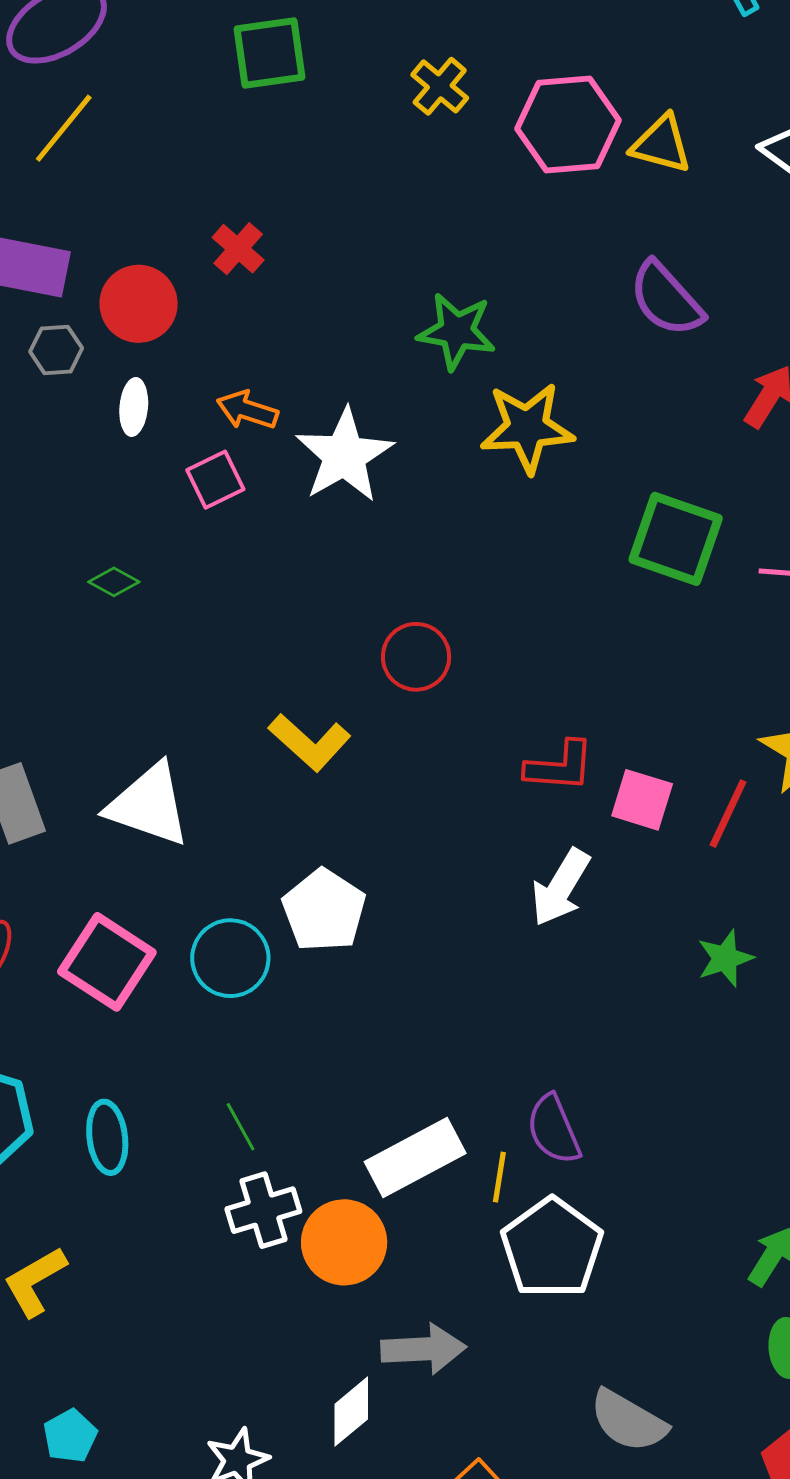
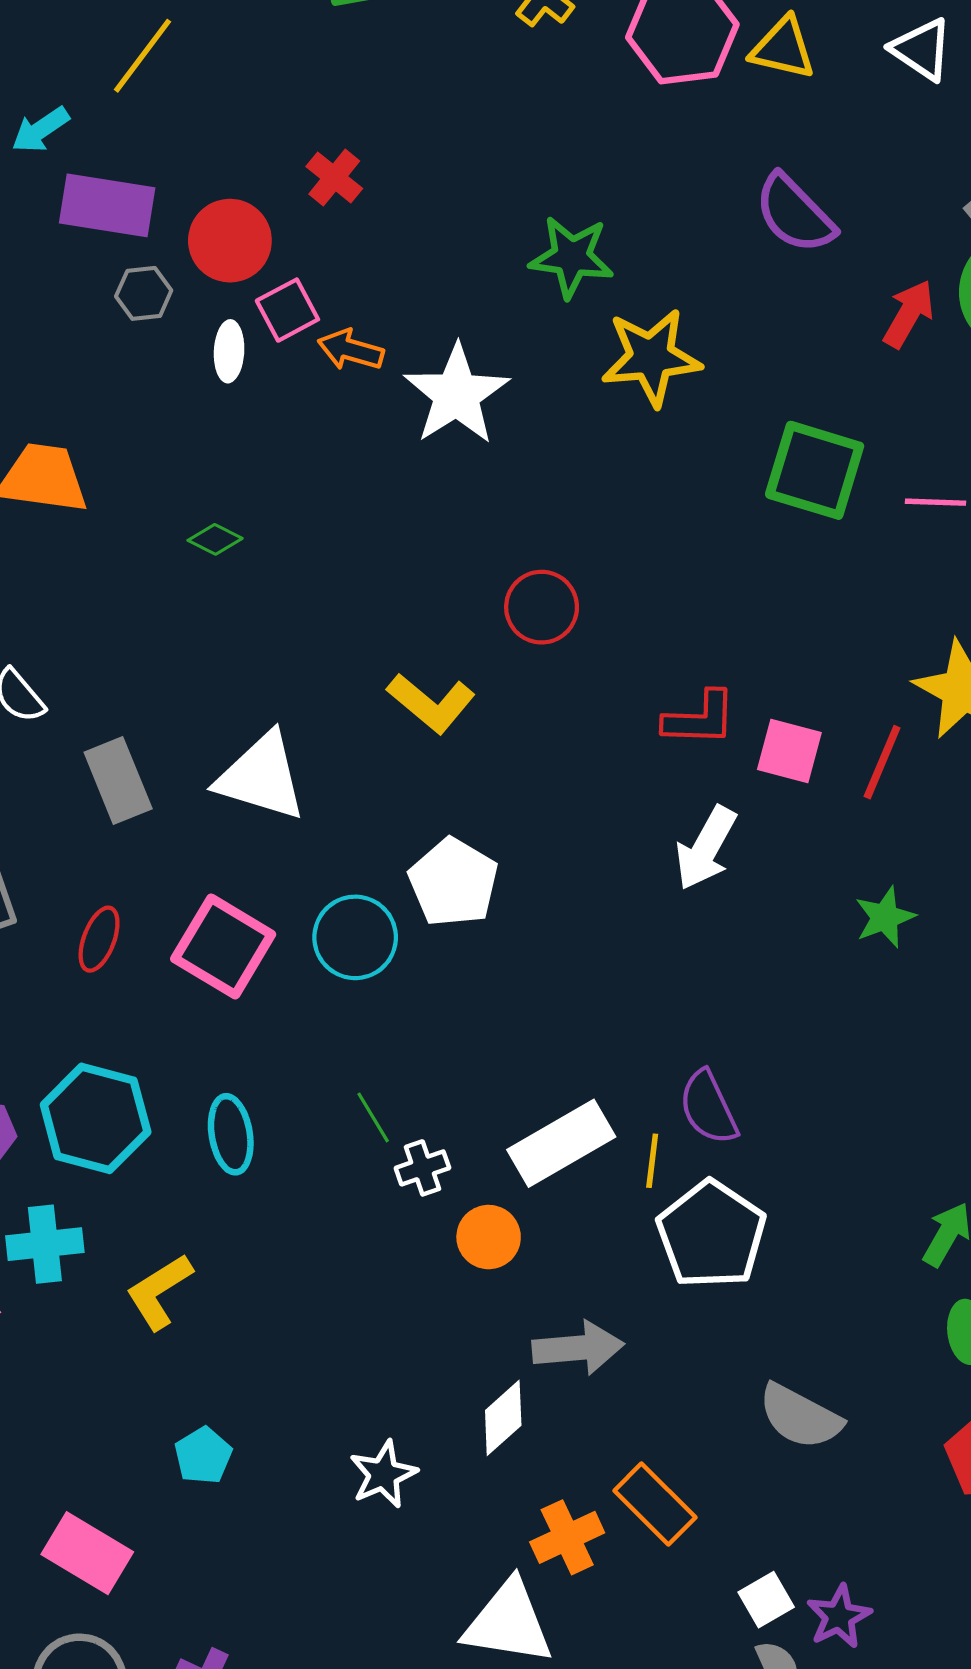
pink square: (215, 480) -> (287, 310), moved
white cross: (263, 1210) -> (422, 1168), moved, size x0.7
orange circle: (344, 1242) -> (489, 1237), size x0.7

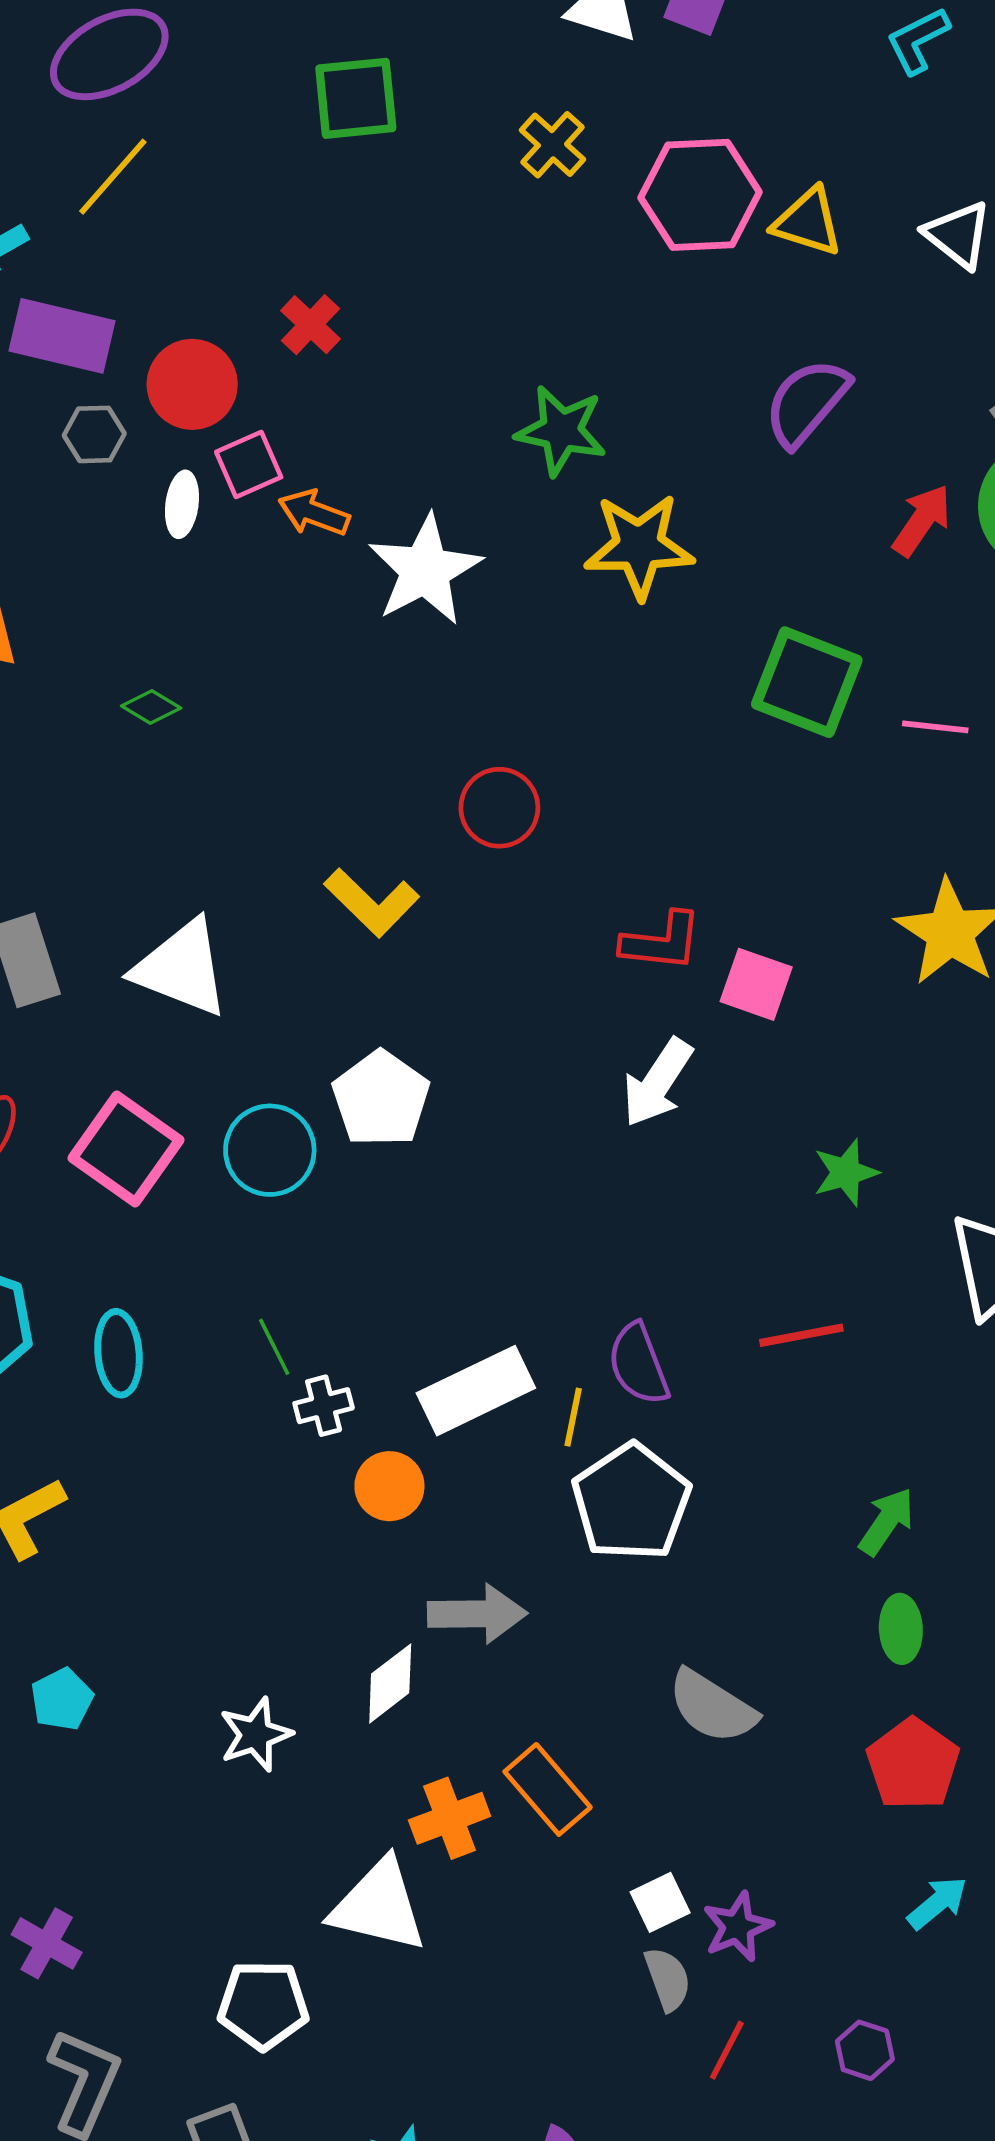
purple semicircle: (795, 214) -> (807, 402), turned 80
red line: (882, 762) -> (801, 1335), moved, turned 52

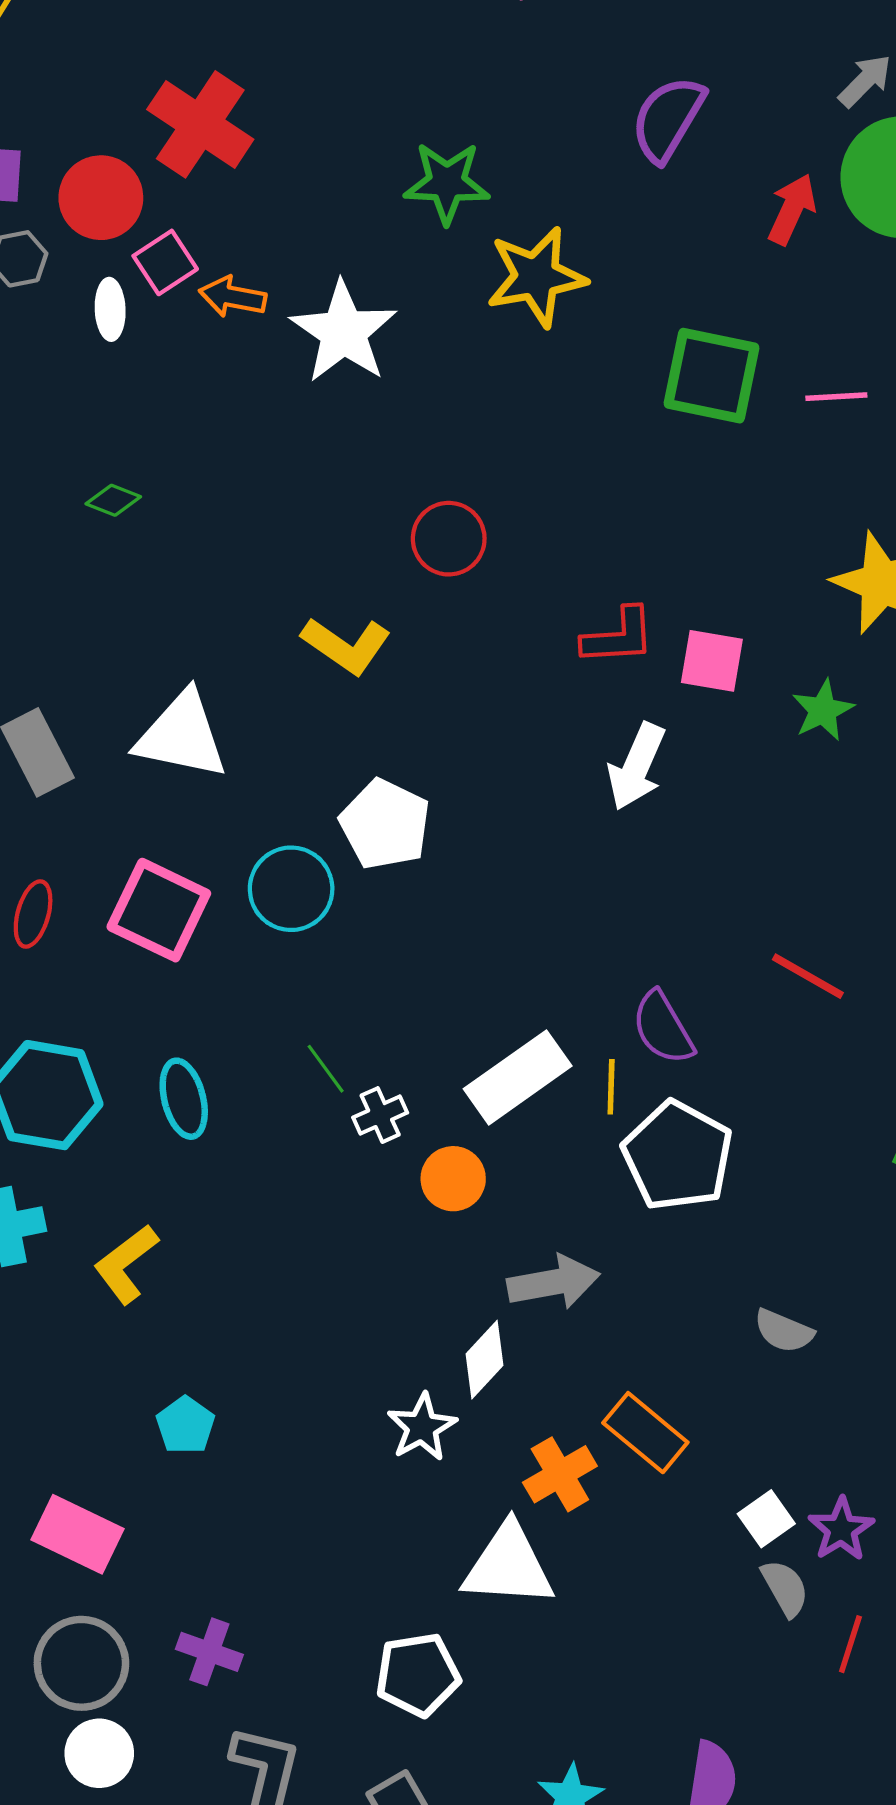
red cross: (311, 325) -> (200, 124), size x1.8
green star: (846, 1172) -> (823, 710), moved
red line: (801, 1335) -> (808, 976), turned 50
gray semicircle: (712, 1707) -> (784, 1331), size x0.7
white star: (256, 1735) -> (422, 1427), moved

